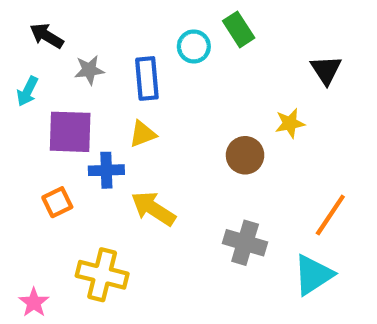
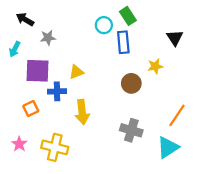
blue rectangle: (147, 78) -> (123, 42), moved
yellow arrow: (153, 209) -> (82, 112), turned -130
pink star: (34, 302) -> (19, 144), moved

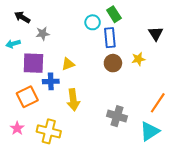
cyan arrow: (15, 49) -> (13, 44), turned 48
brown circle: (131, 83) -> (113, 63), moved
orange square: (31, 109) -> (27, 97), size x1.5

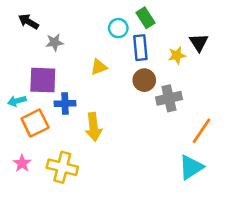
cyan arrow: (13, 44) -> (17, 101), moved
yellow star: (138, 59) -> (177, 55), moved
yellow triangle: (68, 64) -> (99, 67), moved
gray cross: (117, 116) -> (169, 98), moved, turned -30

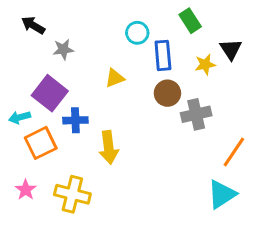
green rectangle: (146, 18) -> (190, 21), moved
purple square: (43, 80) -> (50, 93), turned 36

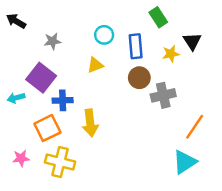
black arrow: (33, 25) -> (16, 21), moved
cyan circle: (137, 33) -> (104, 35), moved
orange square: (41, 143) -> (47, 128), moved
pink star: (26, 190) -> (21, 158), turned 30

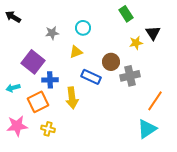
gray star: (52, 41) -> (52, 33), moved
blue rectangle: (136, 46) -> (91, 77), moved, turned -60
cyan arrow: (16, 98) -> (13, 88), moved
pink star: (21, 158) -> (17, 126), size x1.5
yellow cross: (60, 162) -> (48, 129), size x0.6

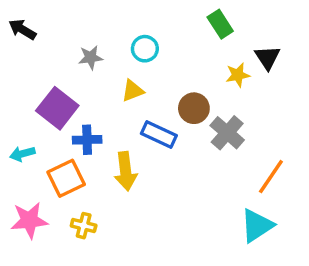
gray cross: (130, 76) -> (227, 133), turned -36

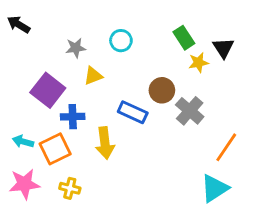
green rectangle: (220, 24) -> (184, 38), moved
yellow triangle: (133, 91) -> (93, 76), moved
cyan arrow: (22, 154) -> (23, 141), moved, turned 30

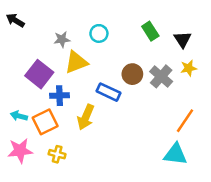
yellow star: (198, 63) -> (189, 68), moved
yellow triangle: (93, 76) -> (76, 62), size x1.5
gray cross: (190, 111) -> (161, 76), moved
yellow arrow: (105, 143) -> (86, 117), turned 30
cyan triangle: (215, 188) -> (175, 154), turned 40

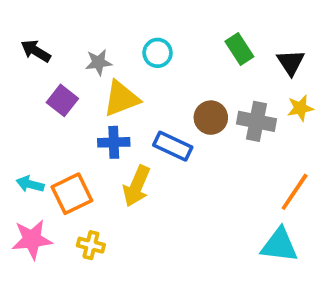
black arrow: (15, 20) -> (36, 51), moved
purple square: (39, 74) -> (62, 100), moved, size x0.7
gray cross: (161, 76) -> (256, 121), turned -30
blue cross: (59, 96) -> (114, 142), moved

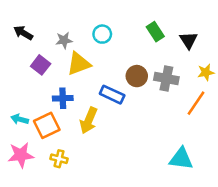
yellow star: (300, 108) -> (206, 72), moved
blue cross: (114, 142) -> (63, 98), moved
orange line: (295, 192) -> (196, 103), moved

